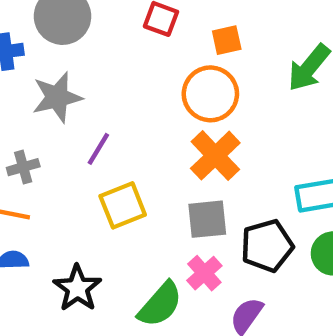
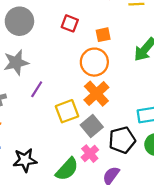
yellow square: (123, 205) -> (67, 111), moved
gray square: (207, 219) -> (92, 126), turned -35
black star: (77, 288) -> (25, 160), turned 30

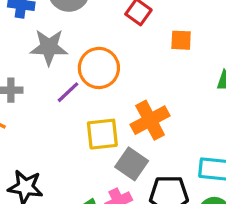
orange circle: (94, 62) -> (99, 68), moved
gray square: (92, 126) -> (132, 164), turned -30

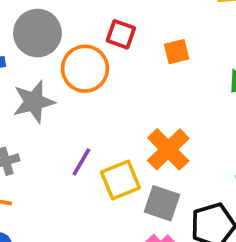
orange circle: (99, 68) -> (85, 69), moved
purple line: (68, 92) -> (81, 162), moved

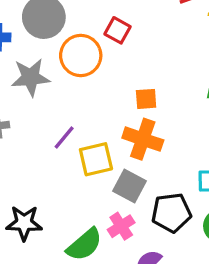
orange square: (177, 52) -> (146, 99), moved
orange cross: (168, 149) -> (143, 139), turned -36

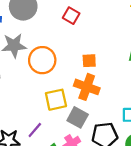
orange circle: (81, 56) -> (42, 60), moved
purple line: (64, 138) -> (35, 130), moved

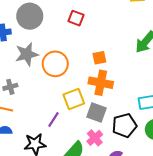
purple line: (35, 130) -> (54, 120), moved

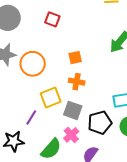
orange cross: (101, 83) -> (77, 82), size x0.7

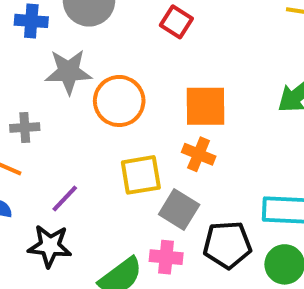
orange square: (75, 58) -> (206, 106), size x1.6
purple line: (31, 118) -> (65, 198), moved
pink cross: (71, 135) -> (166, 257), turned 35

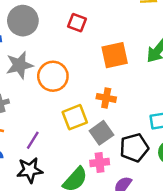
orange square: (206, 106) -> (115, 55), moved
gray square: (179, 210) -> (101, 133), turned 35

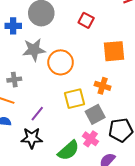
pink cross: (100, 162) -> (91, 139), turned 35

